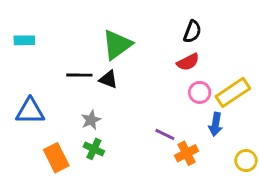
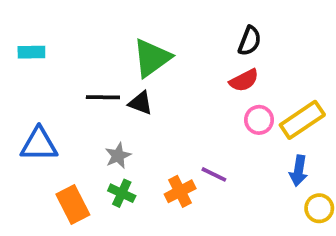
blue arrow: (216, 124) -> (299, 171), moved
orange cross: (187, 153) -> (180, 191), moved

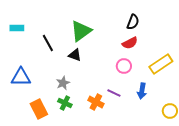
black line: (103, 97) -> (48, 43), moved, turned 60
pink circle: (259, 120) -> (124, 66), moved
blue arrow: (299, 171) -> (142, 91), moved
orange cross: (180, 191) -> (96, 102), turned -35

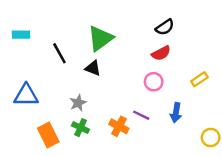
black semicircle: (133, 22) -> (165, 27), turned 35
yellow rectangle: (161, 64) -> (199, 79), size x0.6

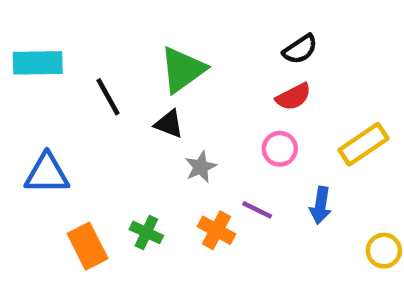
cyan rectangle: (21, 35) -> (38, 63), size x1.5
yellow rectangle: (199, 79) -> (363, 144), size x1.5
gray star: (78, 103) -> (201, 167), moved

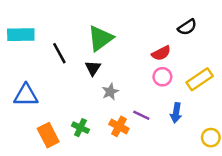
black semicircle: (300, 49) -> (187, 27), moved
black triangle: (169, 124) -> (93, 68), turned 42
pink circle: (280, 149) -> (162, 77), moved

